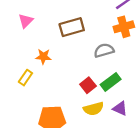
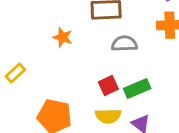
gray semicircle: (104, 50) -> (124, 44), moved
yellow rectangle: (25, 78) -> (15, 73), moved

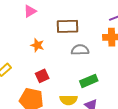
red square: (108, 85) -> (42, 76), moved

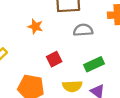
red square: (42, 76) -> (54, 59), moved

